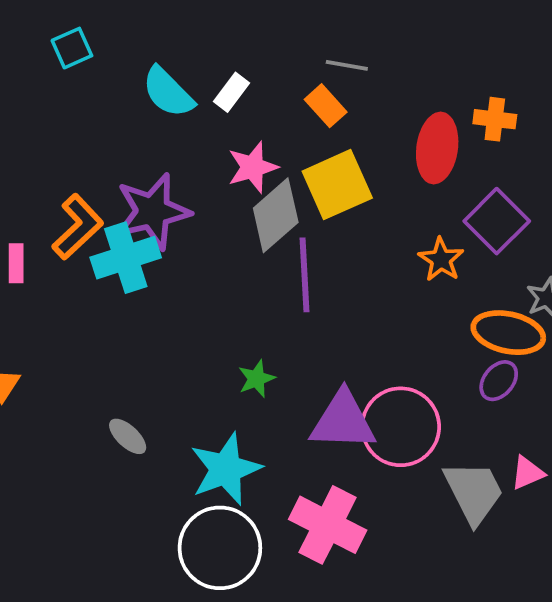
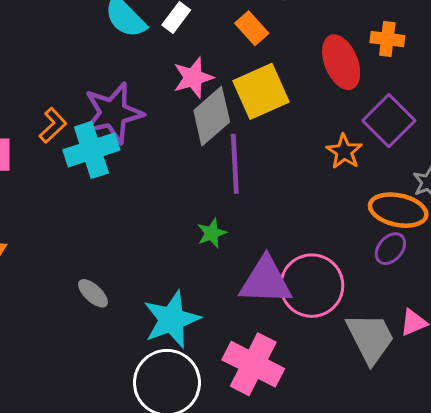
red ellipse: (437, 148) -> (341, 62), turned -30
orange L-shape: (78, 227) -> (53, 125), size x0.7
green star: (256, 379) -> (212, 233), moved

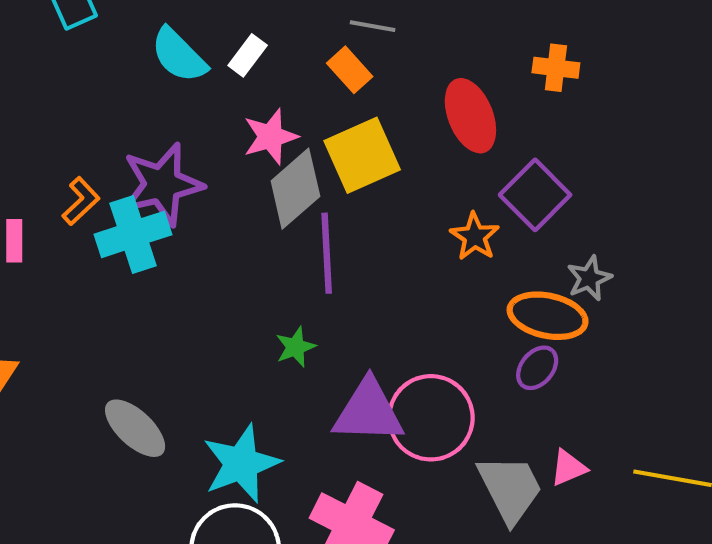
orange cross: (387, 39) -> (556, 68), moved
gray ellipse: (93, 293) -> (135, 428), size x1.5

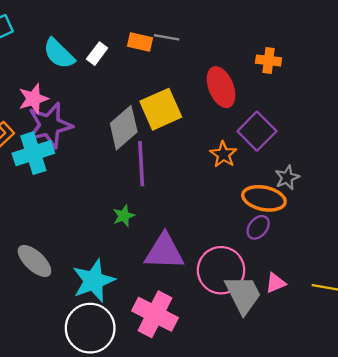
orange rectangle: (350, 70) -> (140, 42), moved, turned -35
pink star: (270, 137) -> (33, 99), moved
pink circle: (431, 418) -> (221, 270), moved

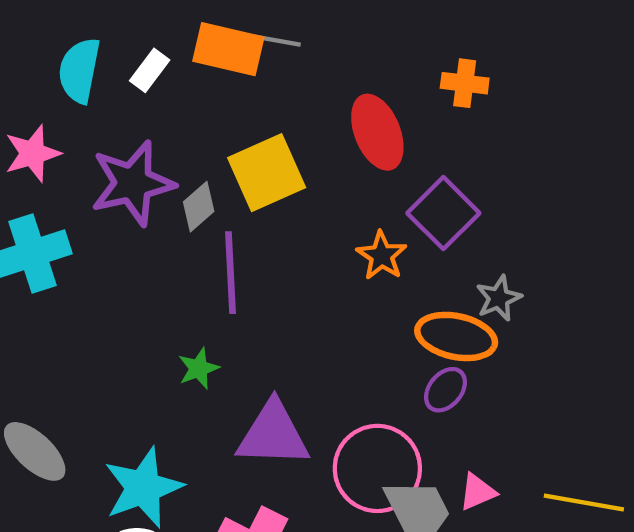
orange rectangle: (140, 42) -> (228, 49), size x1.5
cyan semicircle: (59, 54) -> (79, 70), turned 56
purple star: (50, 125) -> (133, 183), moved
gray diamond: (124, 128) -> (199, 207), size x0.6

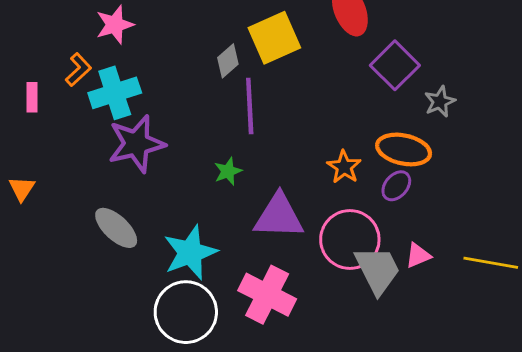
purple star: (133, 183) -> (136, 144), moved
orange star: (382, 256) -> (344, 167), moved
gray star: (499, 298) -> (440, 102), moved

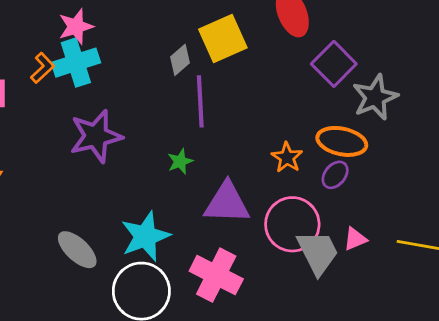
cyan cross: (115, 93) -> (76, 63), moved
gray star: (440, 102) -> (375, 97), size x1.6
gray ellipse: (116, 228) -> (77, 250), moved

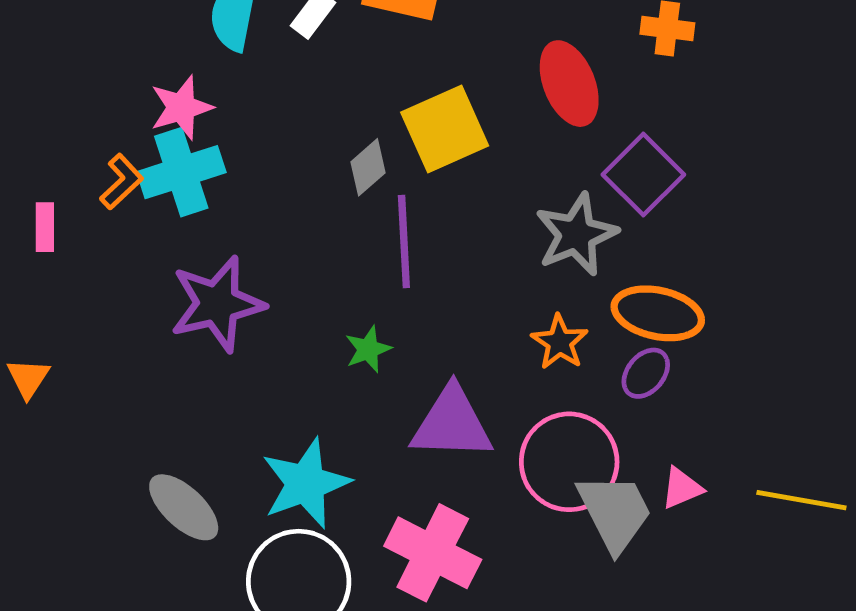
gray star: (375, 97) -> (576, 234), moved

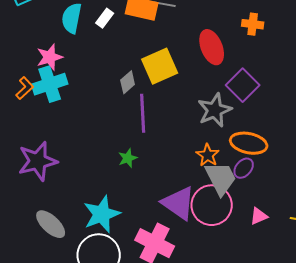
purple star: (217, 304) -> (38, 161), moved
purple triangle: (452, 424) -> (179, 203), moved, turned 33
gray trapezoid: (615, 512) -> (221, 178), moved

